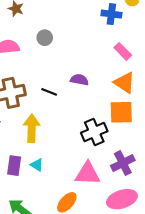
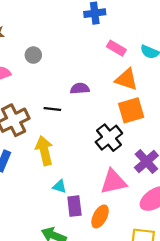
purple rectangle: (14, 166) -> (74, 206), moved

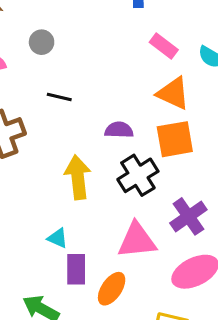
purple semicircle: (80, 88) -> (119, 130), moved
black line: (52, 109) -> (59, 97), moved
yellow arrow: (44, 151) -> (78, 177), moved

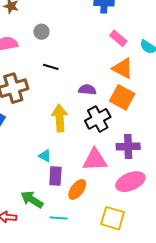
orange square: (175, 139) -> (122, 97), turned 35
purple cross: (188, 216) -> (128, 147), turned 30

